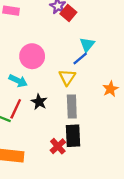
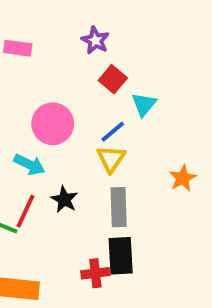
red square: (68, 13) -> (113, 79), moved
blue line: (80, 59) -> (113, 132), moved
red cross: (58, 146) -> (95, 273), turned 35

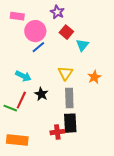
pink circle: (53, 124) -> (35, 31), moved
blue line: (113, 132) -> (38, 47), moved
orange star: (183, 178) -> (94, 77), moved

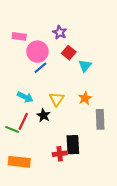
yellow triangle: (65, 73) -> (57, 99), moved
orange star: (94, 77) -> (85, 98), moved
gray rectangle: (69, 98) -> (100, 119), moved

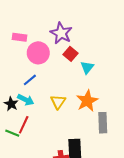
purple star: (60, 32) -> (61, 33), size x1.5
blue line: (40, 68) -> (30, 80), moved
orange star: (85, 98) -> (87, 101), size x1.5
black star: (43, 115) -> (11, 104), moved

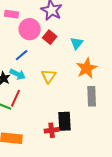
red square: (71, 54) -> (50, 37), moved
orange star: (87, 101) -> (87, 68), moved

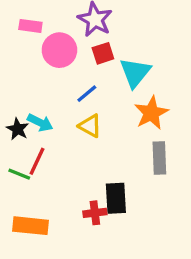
red square: (50, 37) -> (103, 53), moved, turned 32
cyan triangle: (77, 43) -> (135, 73), size x1.5
blue line: (22, 55) -> (87, 94), moved
yellow triangle: (49, 76) -> (90, 126), turned -35

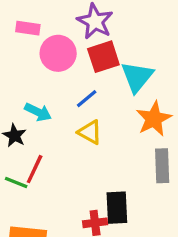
red square: (103, 53) -> (103, 57), size x1.4
cyan arrow: (40, 123) -> (38, 112), moved

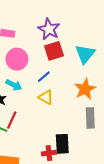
pink circle: (58, 53) -> (17, 59), moved
cyan triangle: (137, 77) -> (85, 54), moved

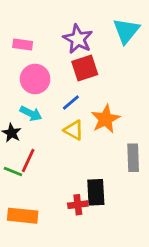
cyan triangle: (85, 54) -> (126, 31), moved
orange star: (85, 89) -> (105, 119), moved

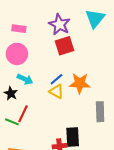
pink circle: (35, 79) -> (17, 54), moved
blue line: (71, 102) -> (56, 79), moved
orange star: (105, 119) -> (80, 83), turned 30

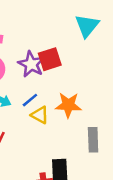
purple star: (59, 25) -> (31, 64), moved
blue line: (56, 79) -> (30, 100), moved

